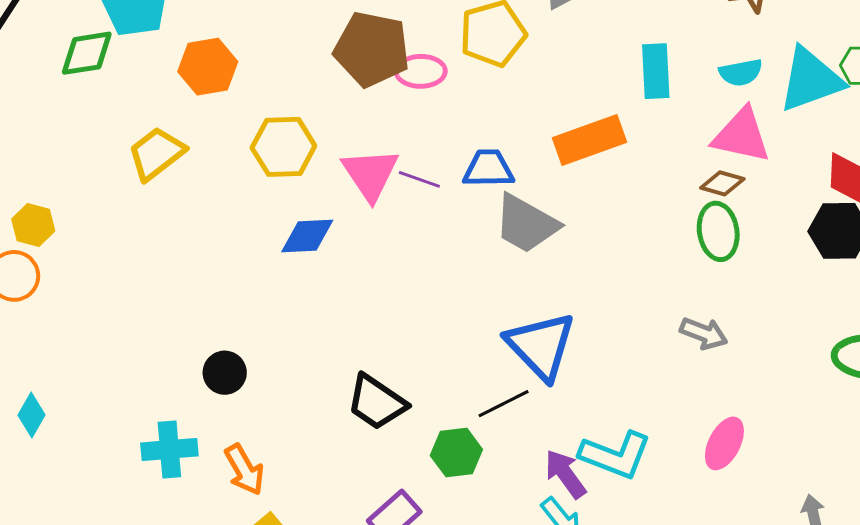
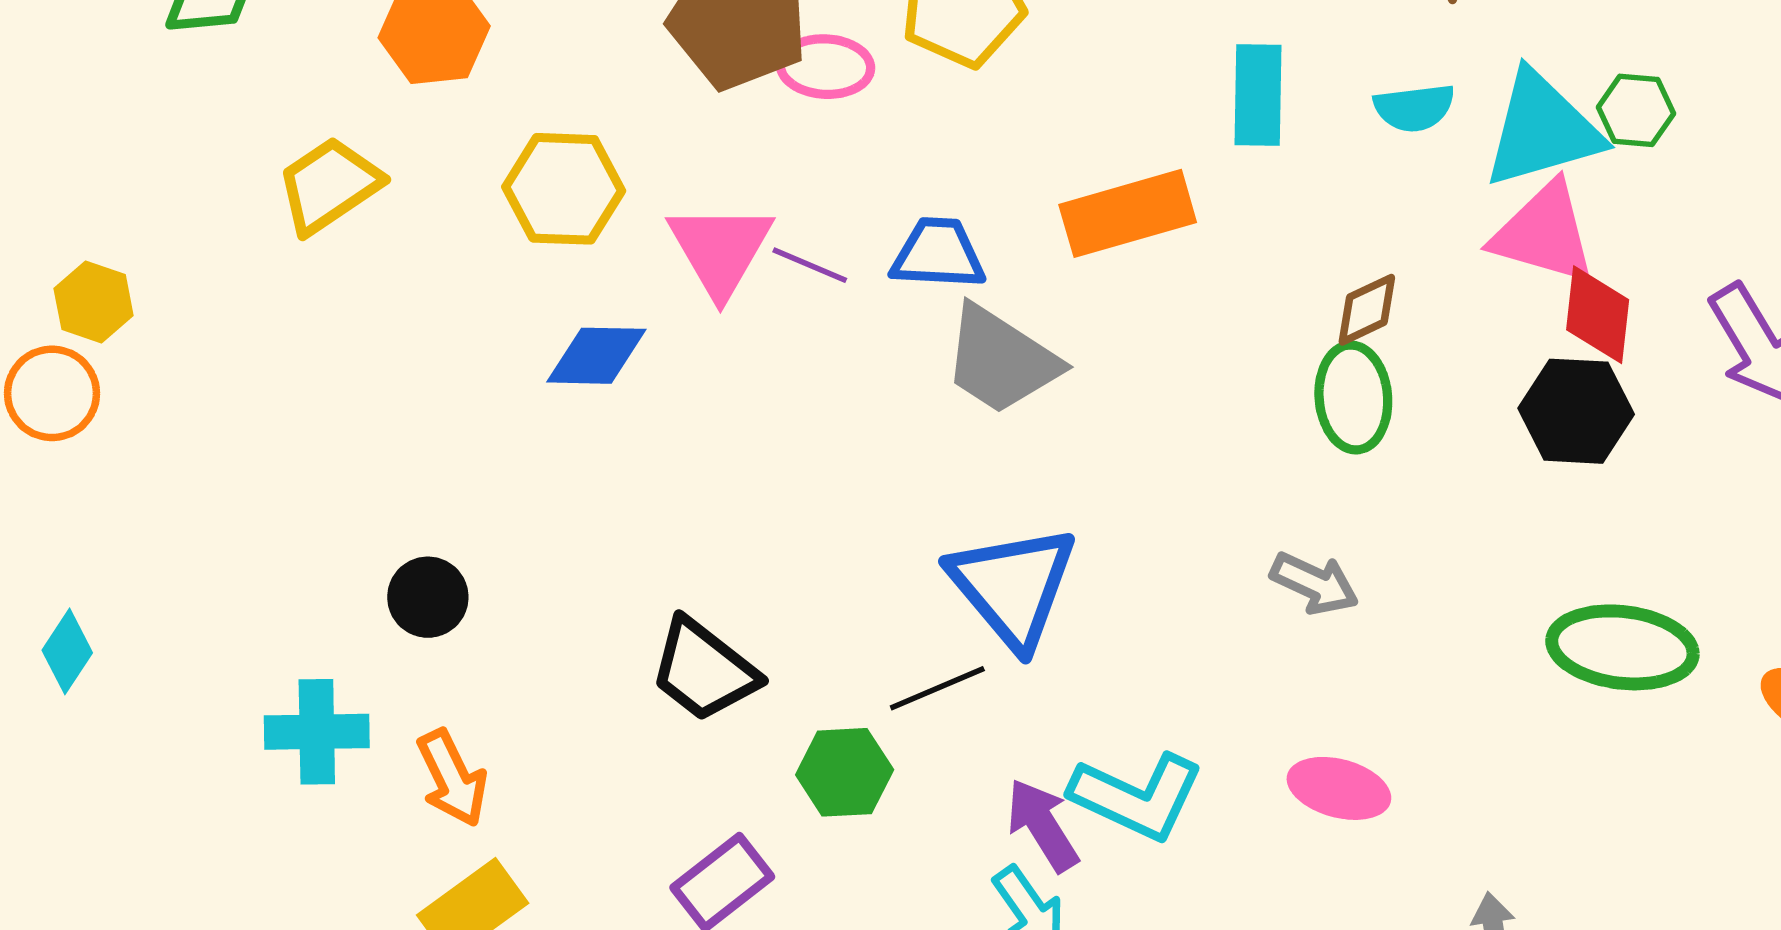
pink triangle: (742, 135) -> (1544, 233), moved
brown diamond: (722, 183) -> (1367, 310), turned -45
pink ellipse: (724, 443) -> (1339, 788), turned 74

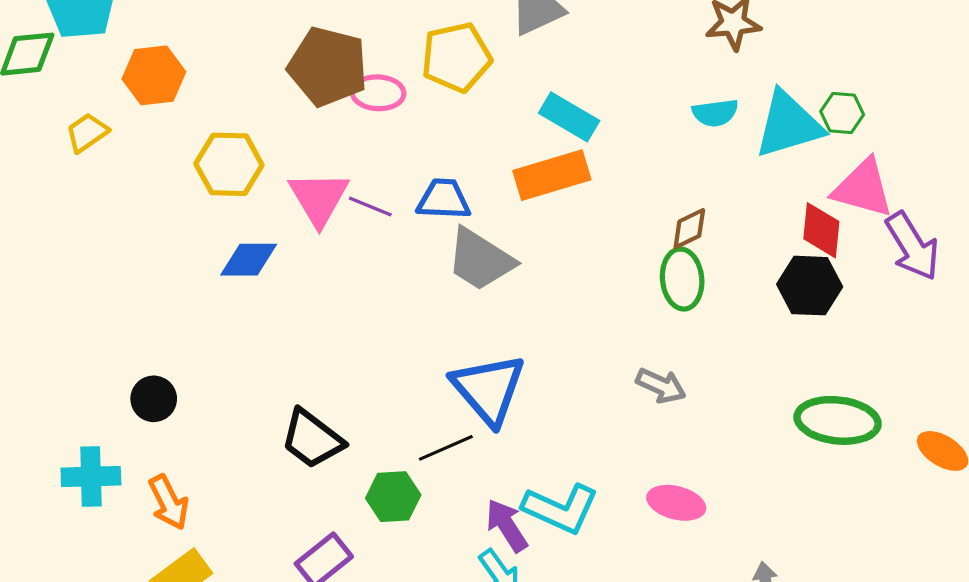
cyan rectangle: (1258, 95) -> (569, 117), moved, turned -60
yellow trapezoid: (329, 185) -> (87, 133), moved, size x0.7
pink triangle: (1544, 233) -> (863, 188), moved

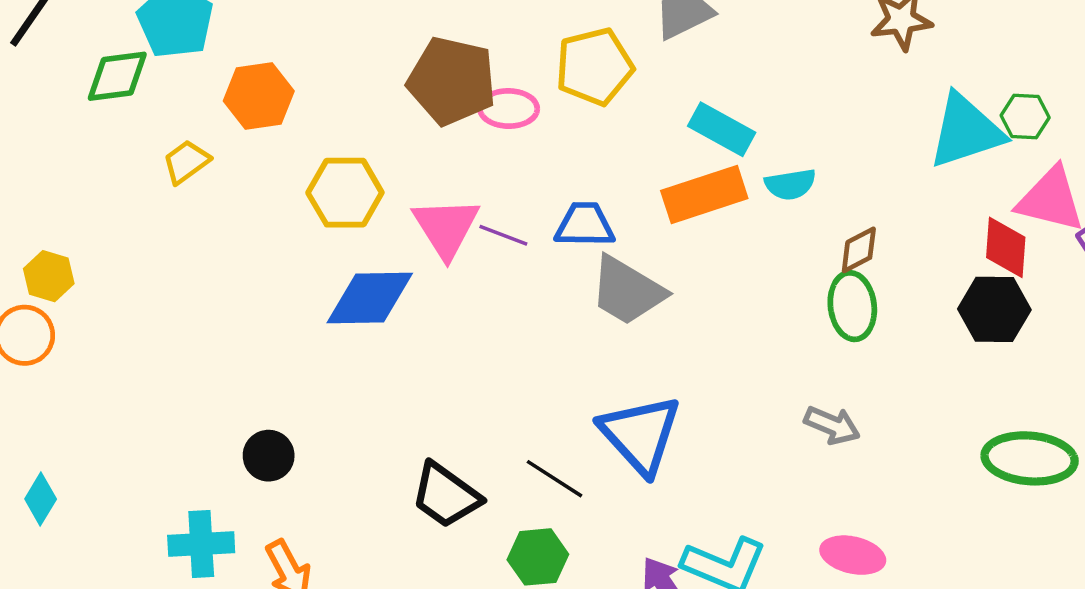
cyan semicircle: (715, 113) -> (790, 184), moved
blue diamond: (249, 260) -> (370, 298), size x1.4
black line: (446, 448) -> (554, 479), moved, turned 58

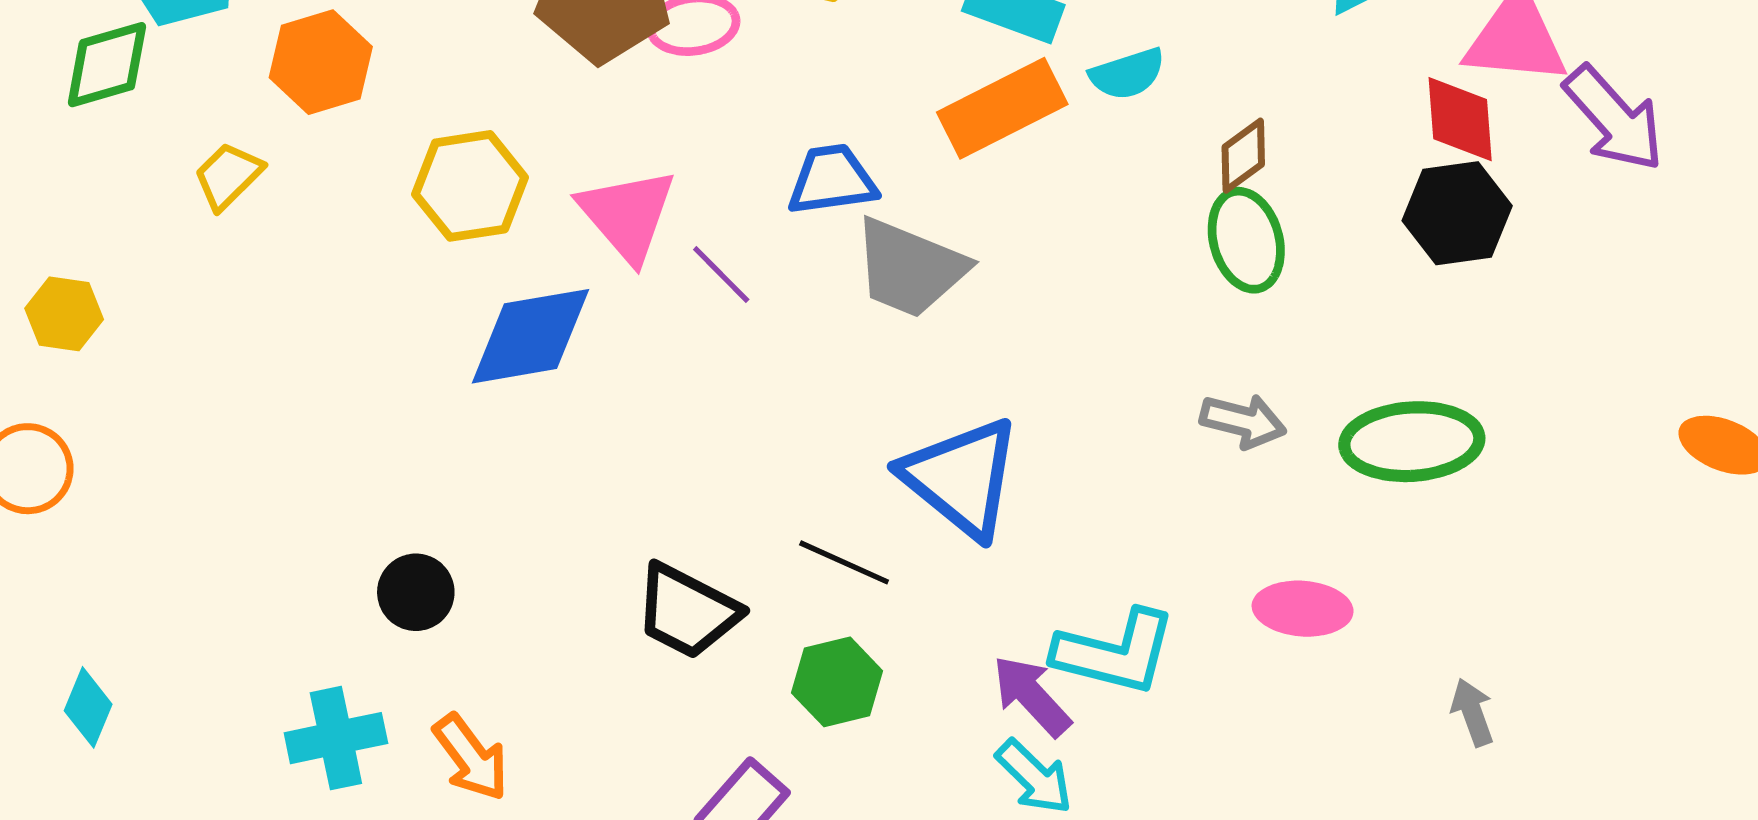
purple line: (503, 235) -> (721, 274), moved, turned 33
yellow hexagon: (49, 276) -> (64, 314), moved
green ellipse: (1030, 458) -> (1412, 442), moved

